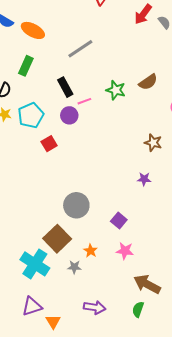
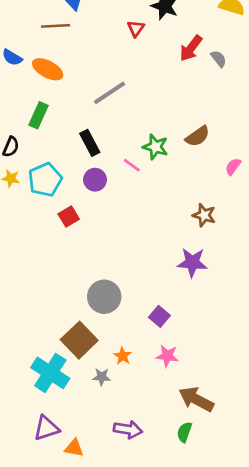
pink line: (84, 101) -> (132, 165), moved, turned 56
purple star: (144, 179) -> (192, 263), size x1.6
orange triangle: (53, 322) -> (74, 448), turned -49

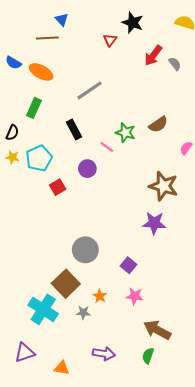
purple circle: (95, 180) -> (87, 169), moved
brown star: (204, 215) -> (163, 186), size x1.6
purple triangle: (46, 428) -> (25, 353), moved

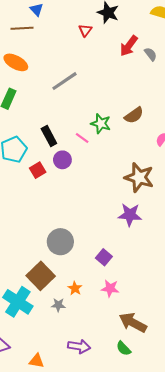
black rectangle: (74, 130) -> (49, 136), moved
red square: (58, 187) -> (38, 170), moved
green semicircle: (148, 356) -> (124, 348), turned -63

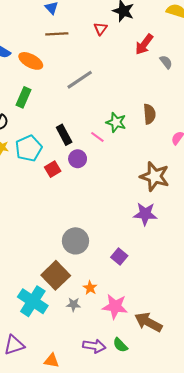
brown line: (22, 28) -> (57, 34), moved
gray semicircle: (151, 54) -> (166, 62), moved
brown semicircle: (134, 115) -> (149, 114), turned -60
pink star: (110, 288) -> (115, 307), moved, size x1.4
green semicircle: (124, 348) -> (120, 345), moved

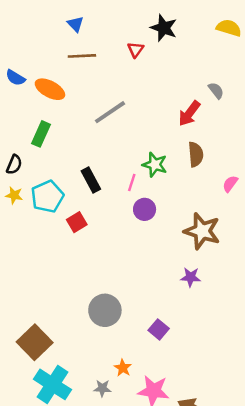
red arrow: (144, 44) -> (189, 113), moved
pink line: (97, 137) -> (132, 182), turned 72
purple circle: (78, 159) -> (145, 209), moved
purple star: (145, 214) -> (191, 277), size x0.7
brown square: (56, 275) -> (35, 342), moved

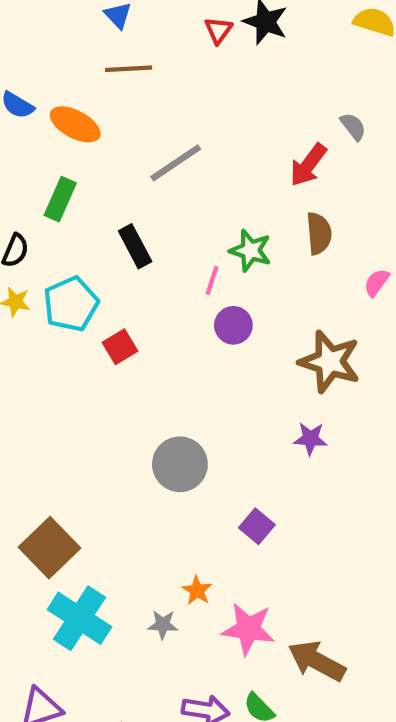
red triangle: (136, 50) -> (218, 30), moved
black rectangle: (91, 180) -> (135, 246), moved
gray circle: (105, 310) -> (180, 464), moved

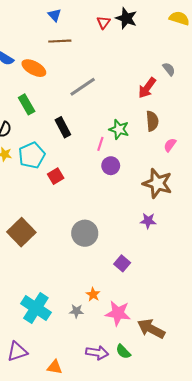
green rectangle: (60, 199) -> (27, 104), turned -54
pink semicircle: (377, 283) -> (170, 145), moved
brown square: (50, 548) -> (21, 232), moved

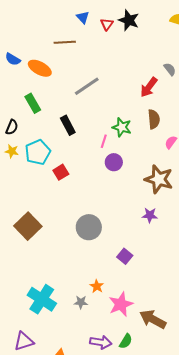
blue triangle: (55, 15) -> (83, 17), moved
pink star: (118, 313) -> (121, 304), turned -30
green semicircle: (123, 352) -> (126, 341), turned -105

